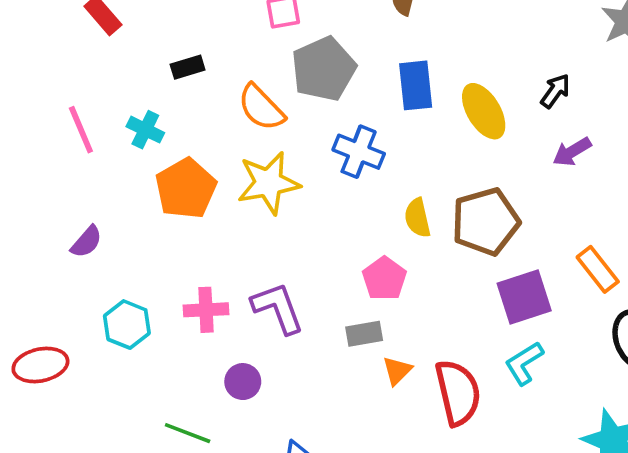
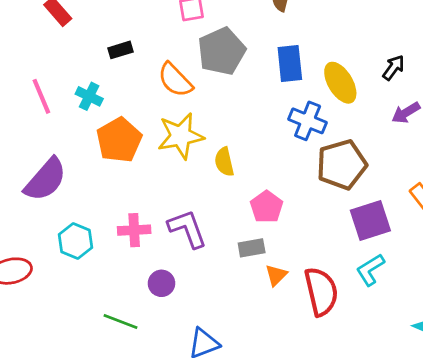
blue cross: (359, 152) -> (308, 121), moved
yellow semicircle: (417, 218) -> (224, 162), moved
purple semicircle: (86, 242) -> (45, 180), size x1.8

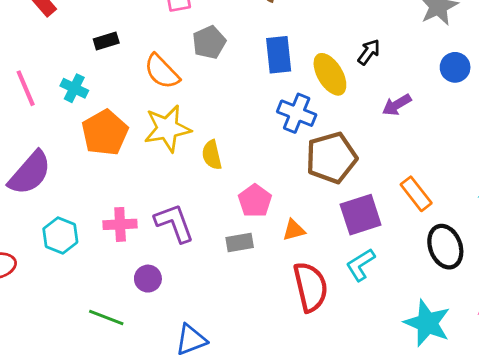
gray pentagon: (222, 51) -> (209, 42), size x0.7
black arrow: (394, 68) -> (369, 52), moved
orange triangle: (276, 275) -> (294, 230), moved, turned 30

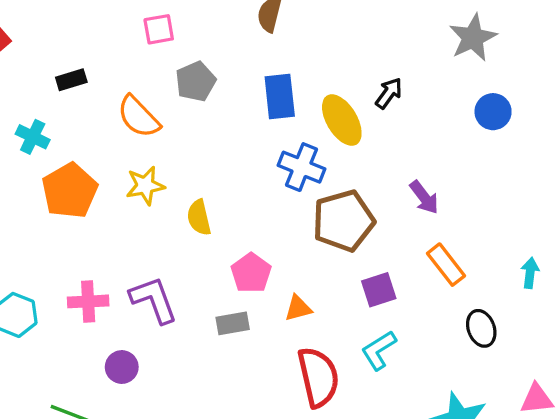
purple arrow: (397, 105) -> (424, 197), moved, turned -96
yellow star: (167, 128) -> (145, 186), size x0.7
purple square: (361, 215) -> (379, 290), size x0.7
black ellipse: (445, 247) -> (481, 328), size x0.7

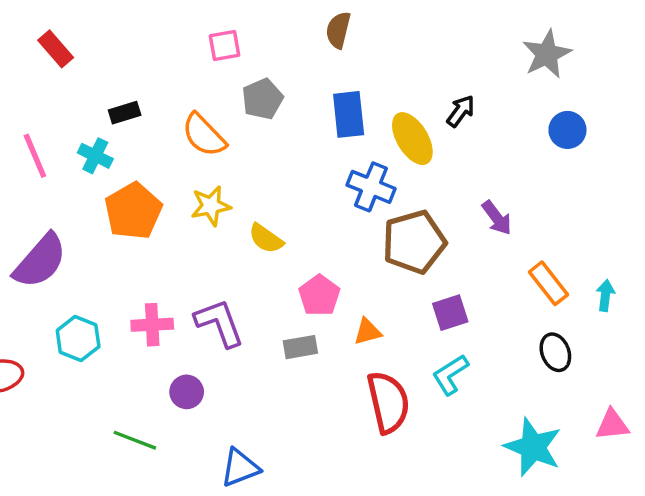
black rectangle: (71, 80) -> (125, 113), moved
yellow semicircle: (199, 217) -> (266, 239), turned -42
orange rectangle: (446, 265) -> (549, 283), moved

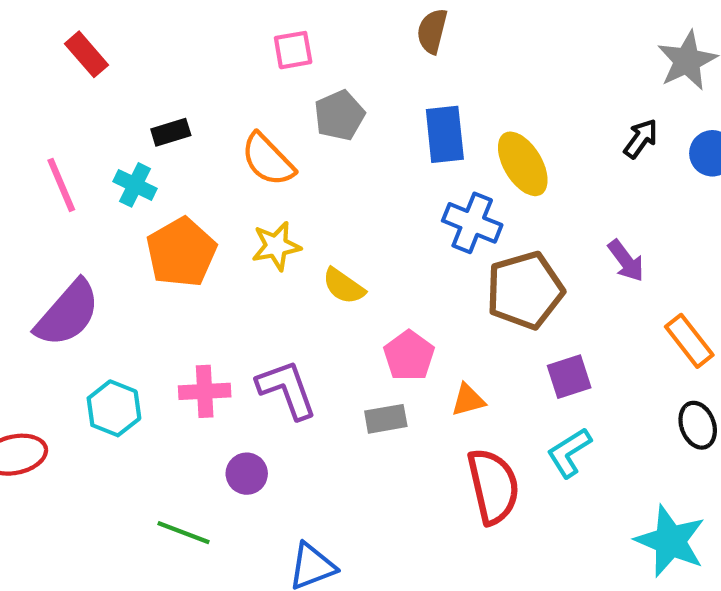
black arrow: (461, 111) -> (641, 139), moved

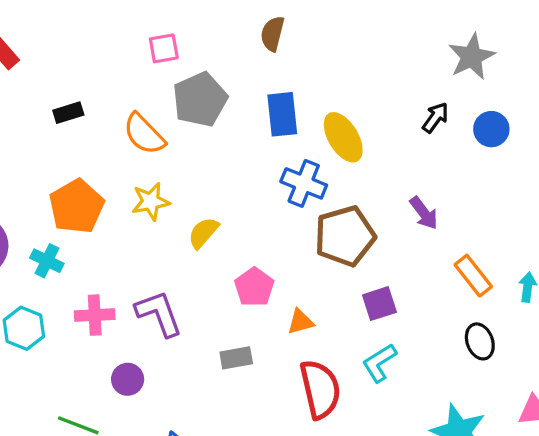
gray pentagon: (339, 115) -> (200, 99), size x1.4
cyan cross: (135, 185) -> (47, 261), moved
yellow semicircle: (344, 286) -> (203, 233), turned 96
gray rectangle: (386, 419) -> (236, 358), moved

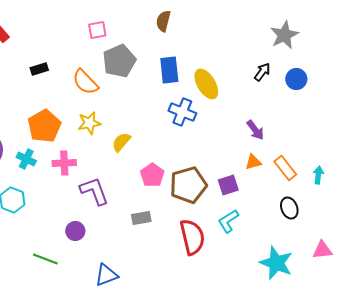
brown pentagon: (345, 236) -> (188, 185), moved
pink cross: (95, 315) -> (64, 163), moved
orange triangle: (300, 322) -> (253, 162), moved

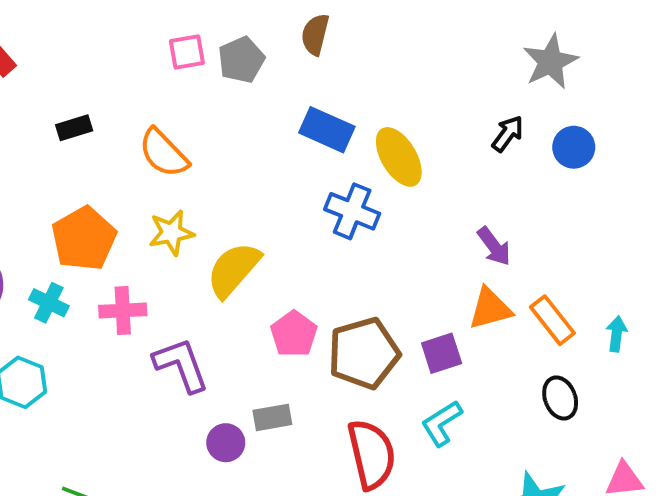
gray pentagon: (119, 61) -> (241, 60), moved, size x0.7
blue rectangle: (169, 70) -> (327, 130), turned -60
yellow semicircle: (121, 142) -> (234, 270), size x1.5
orange triangle: (253, 162) -> (490, 309), size x1.4
purple circle: (75, 231) -> (226, 443), moved

